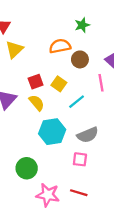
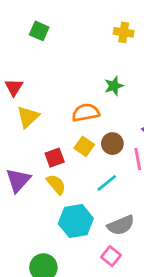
brown circle: (80, 59) -> (112, 144), moved
yellow square: (59, 84) -> (84, 146), moved
pink square: (80, 159) -> (111, 256), turned 32

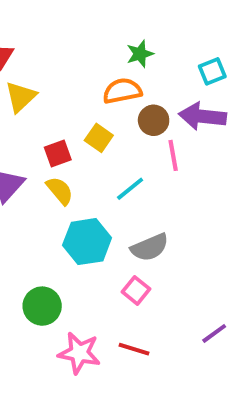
orange semicircle: (86, 113) -> (122, 91), moved
brown circle: (112, 144) -> (154, 120), moved

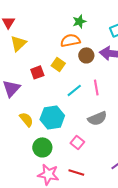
pink line: (173, 155) -> (96, 87), moved
yellow semicircle: (60, 191) -> (26, 119), moved
gray semicircle: (150, 247) -> (97, 118), moved
green circle: (42, 306) -> (42, 147), moved

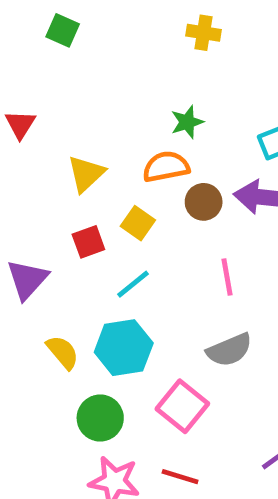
yellow triangle: (18, 43) -> (86, 174), moved
cyan line: (74, 90) -> (133, 284), moved
pink square: (77, 142) -> (182, 406), size x1.5

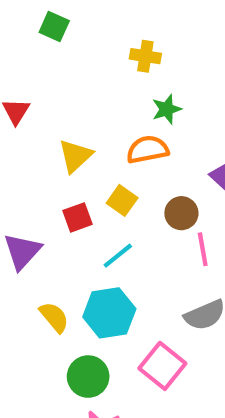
yellow cross: (204, 33) -> (145, 56), moved
brown circle: (204, 202) -> (181, 213), moved

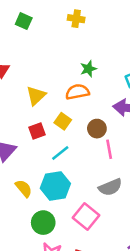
yellow cross: (145, 56) -> (76, 19), moved

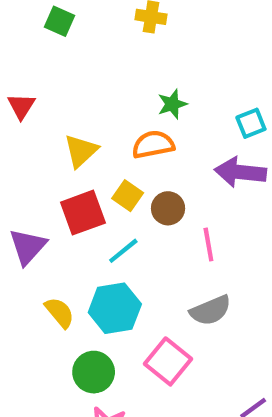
brown circle: (97, 129) -> (168, 208), moved
red square: (37, 131) -> (83, 213), size x1.5

